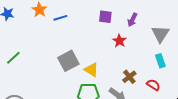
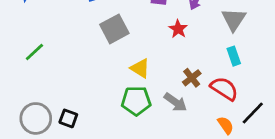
gray square: (68, 61) -> (114, 29), moved
red semicircle: (153, 85) -> (224, 89), size x1.5

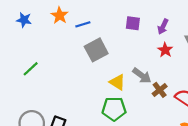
red star: (178, 29) -> (165, 50), moved
gray arrow: (175, 102) -> (142, 76), moved

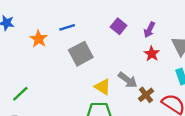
orange star: (60, 15) -> (39, 39), moved
purple square: (133, 23) -> (119, 26), turned 32
green line: (31, 69) -> (20, 94), moved

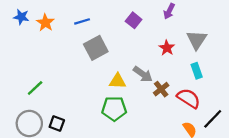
purple arrow: (149, 30) -> (169, 11), moved
orange star: (39, 39) -> (45, 23), moved
yellow triangle: (103, 87) -> (118, 81), turned -30

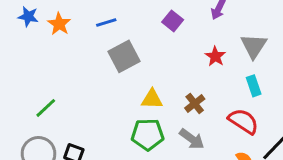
gray arrow: (143, 74) -> (192, 139), moved
brown cross: (161, 89) -> (195, 104), moved

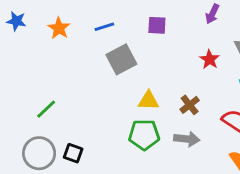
blue star: (28, 17) -> (16, 21), moved
purple square: (173, 21) -> (157, 25), moved, turned -36
gray arrow: (192, 139) -> (187, 139), turned -30

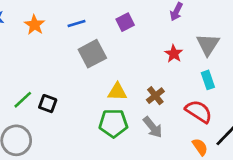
purple square: (157, 25) -> (125, 22), turned -30
gray arrow: (187, 139) -> (153, 127), turned 45
black square: (73, 153) -> (48, 104), moved

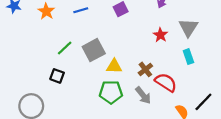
gray square: (92, 54) -> (94, 50), moved
green line: (23, 100) -> (65, 48), moved
red semicircle: (199, 111) -> (166, 82), moved

